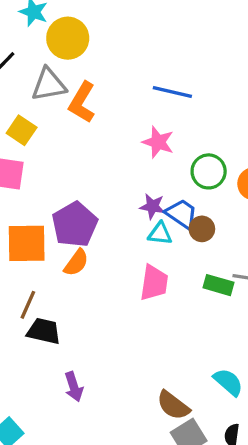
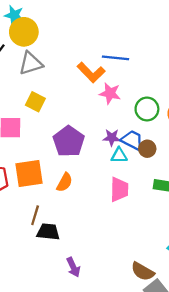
yellow circle: (68, 38) -> (24, 32), moved
orange L-shape: (82, 102) -> (91, 72), moved, turned -68
yellow square: (22, 130) -> (35, 102), moved
purple pentagon: (75, 224) -> (69, 141), moved

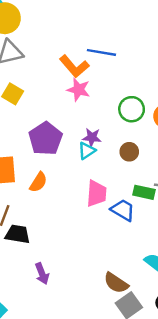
pink star: (110, 93) -> (79, 90), moved
blue trapezoid: (132, 140) -> (123, 210), moved
cyan triangle: (119, 155) -> (87, 151), moved, turned -36

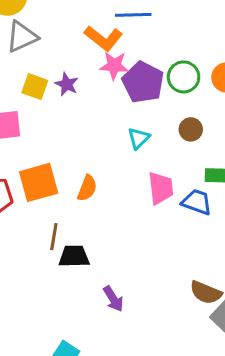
purple star: (92, 137) -> (67, 84), moved, turned 30
purple pentagon: (46, 139) -> (143, 82), moved

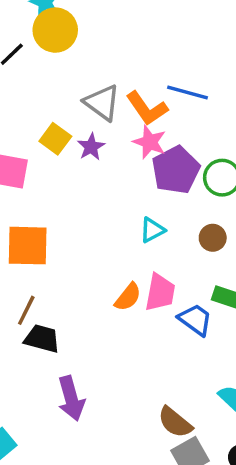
gray triangle: (22, 37) -> (102, 103), moved, turned 44
orange semicircle: (87, 188) -> (128, 297), moved
purple arrow: (113, 299) -> (71, 398), size x1.4

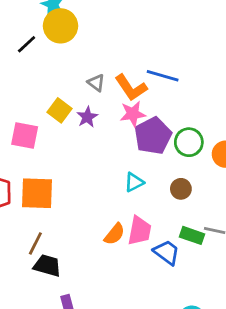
gray triangle: (102, 103) -> (96, 83), size x0.6
pink star: (150, 142) -> (133, 114), turned -30

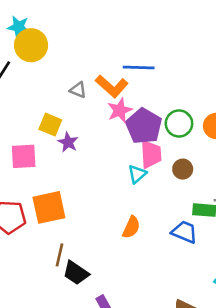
purple star: (87, 117) -> (68, 142), moved
pink trapezoid: (140, 231) -> (151, 154), moved
black trapezoid: (47, 266) -> (76, 273), turned -148

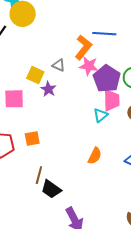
orange L-shape: (112, 86) -> (83, 47), turned -95
gray triangle: (78, 90) -> (59, 65), moved
pink star: (120, 110) -> (89, 66), turned 30
orange square: (49, 207) -> (32, 139), size x0.6

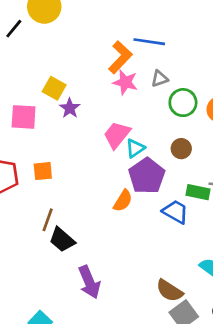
gray triangle: (59, 65) -> (159, 79), moved, turned -48
purple pentagon: (107, 79) -> (147, 176), moved
pink trapezoid: (111, 100) -> (117, 135), moved, turned -145

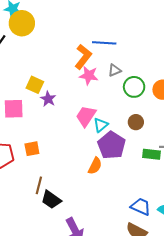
blue trapezoid: (175, 212) -> (141, 207), moved

